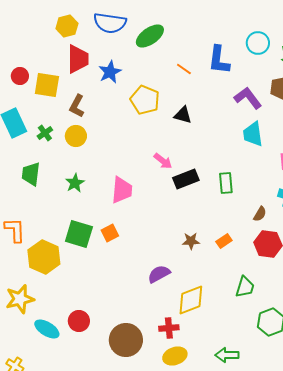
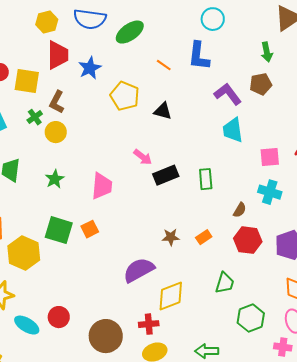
cyan circle: (258, 43) -> (213, 19), moved
green cross: (45, 133) -> (35, 117), moved
purple semicircle: (159, 274) -> (139, 270), size x1.4

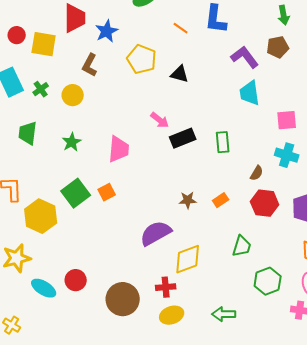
brown L-shape: (57, 102) -> (90, 65), moved
green cross: (35, 117) -> (41, 89), moved
green square: (59, 230) -> (76, 193), turned 36

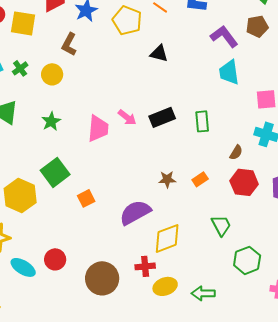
yellow pentagon: (142, 59) -> (127, 20), moved
pink arrow: (160, 120) -> (127, 117), moved
orange square: (107, 192) -> (86, 198), moved
green trapezoid: (242, 246) -> (221, 225), turned -45
yellow ellipse: (172, 315) -> (165, 286), moved

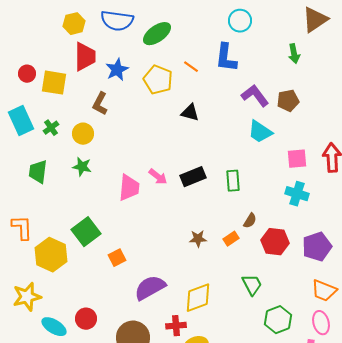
brown pentagon: (257, 26) -> (288, 101), moved
cyan trapezoid: (229, 72) -> (260, 132), turned -48
green star: (51, 121) -> (82, 167), moved, turned -30
brown semicircle: (236, 152) -> (250, 221), moved
purple semicircle: (135, 212) -> (150, 288), moved

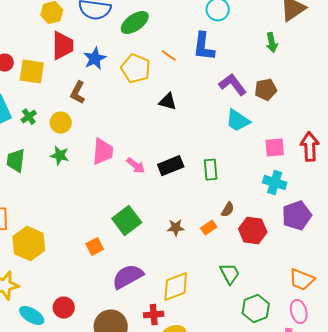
pink trapezoid: (129, 188) -> (103, 152), moved
green square: (86, 232) -> (127, 221), moved
purple pentagon: (317, 247) -> (297, 216), moved

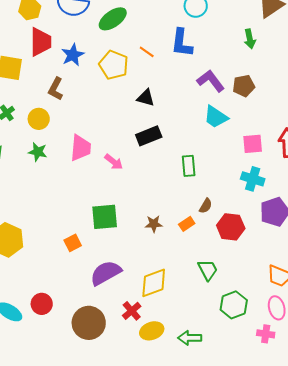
black rectangle: (171, 166) -> (149, 136), moved
green square: (127, 221) -> (105, 217), turned 32
red cross: (154, 315) -> (132, 311), turned -36

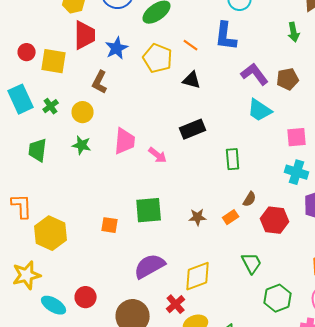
black triangle: (146, 98) -> (192, 80), moved
orange square: (73, 243) -> (110, 225), moved, turned 36

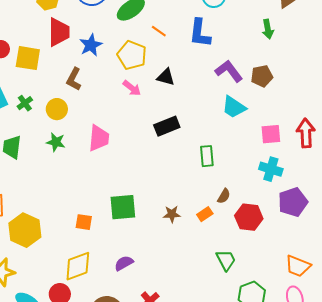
orange line: (191, 45) -> (159, 31), moved
pink arrow: (158, 155) -> (132, 88), moved
purple semicircle: (150, 266) -> (124, 263), size x0.6
yellow diamond: (198, 276) -> (78, 266), moved

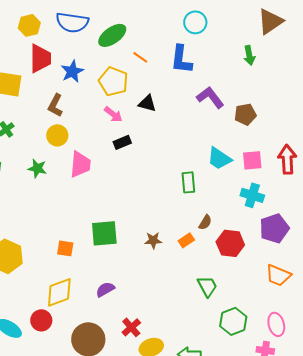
brown pentagon: (262, 76) -> (245, 114), moved
cyan trapezoid: (234, 107) -> (219, 158), moved
yellow circle: (57, 109) -> (57, 135), moved
black rectangle: (167, 126) -> (122, 142), moved, size x0.7
orange trapezoid: (298, 266) -> (278, 275), moved

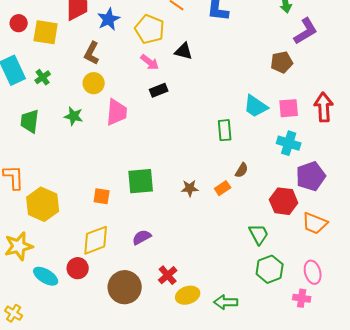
purple L-shape: (210, 97) -> (306, 31), moved, turned 96
red hexagon: (230, 243) -> (284, 201), moved
green trapezoid: (207, 286) -> (259, 234), moved

